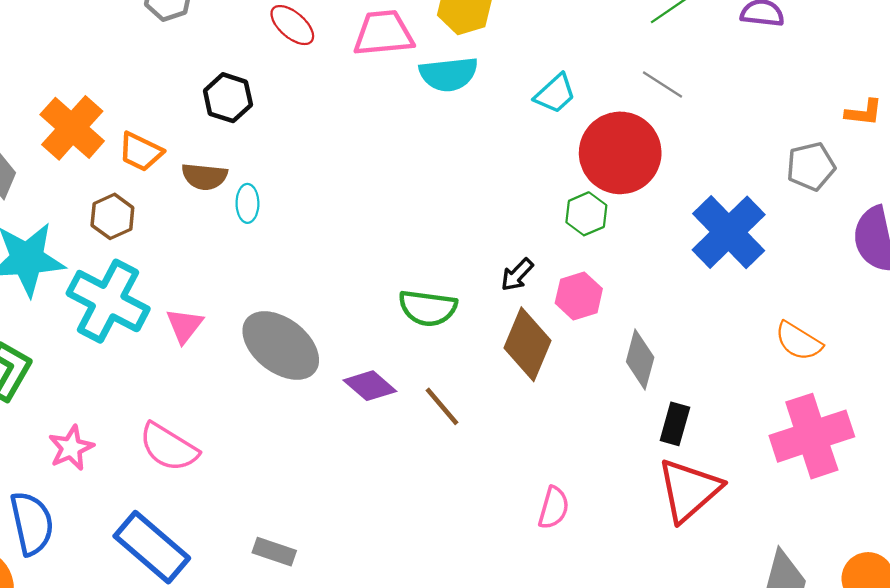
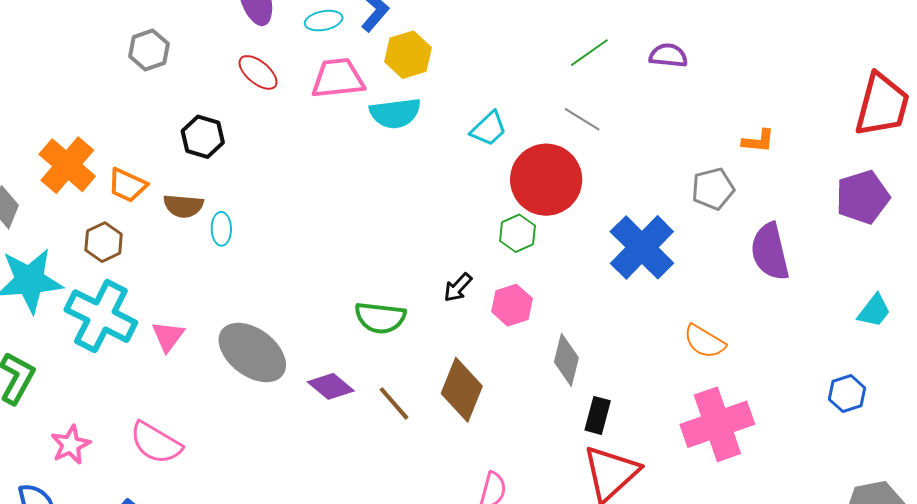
brown diamond: (527, 344) -> (462, 390), moved

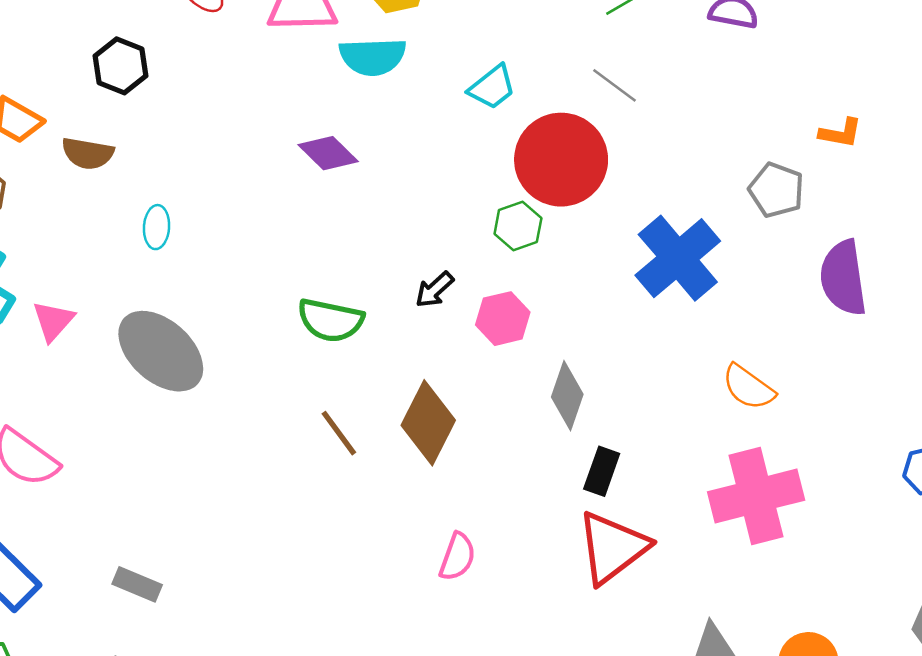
gray pentagon: (713, 189) -> (776, 190), turned 30
cyan ellipse: (221, 229) -> (157, 227), moved
purple diamond: (331, 386) -> (328, 153), moved

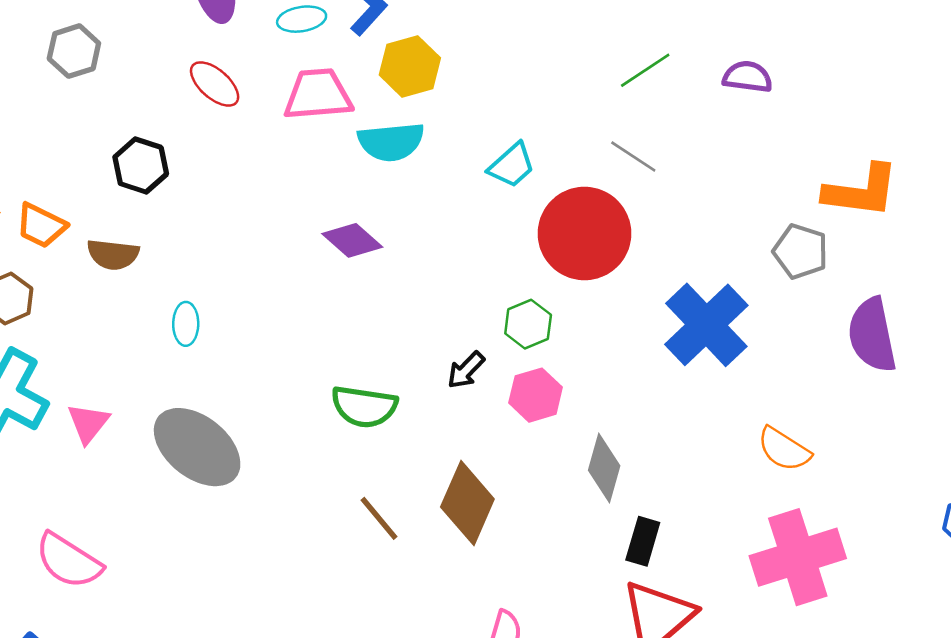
orange L-shape: (841, 133) -> (861, 191), size x1.8
green hexagon: (518, 226) -> (528, 324), moved

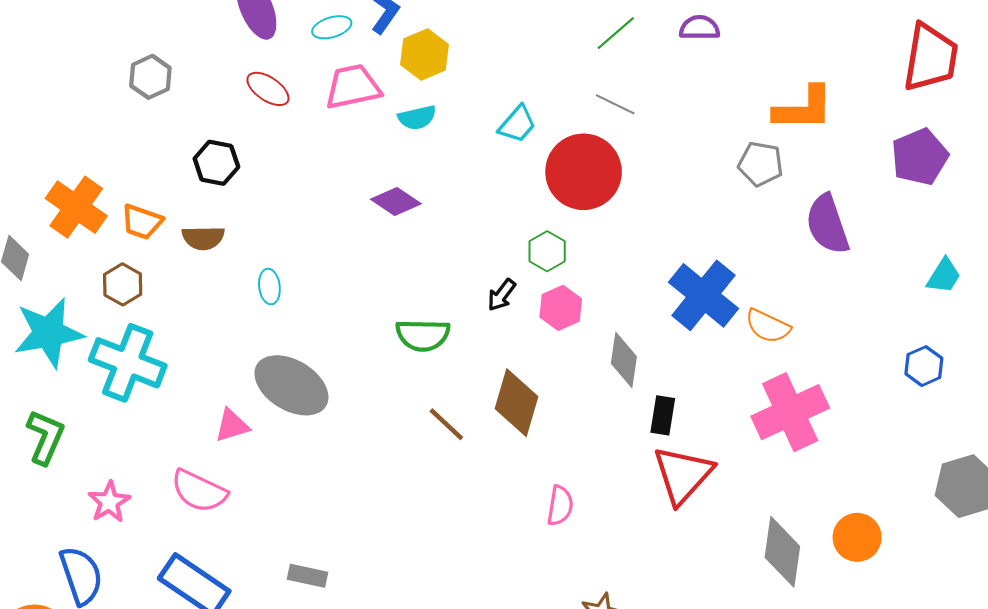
cyan semicircle: (391, 142) -> (417, 118), size x0.7
blue cross: (706, 325) -> (703, 295), moved
pink triangle: (88, 423) -> (232, 426), moved, turned 42

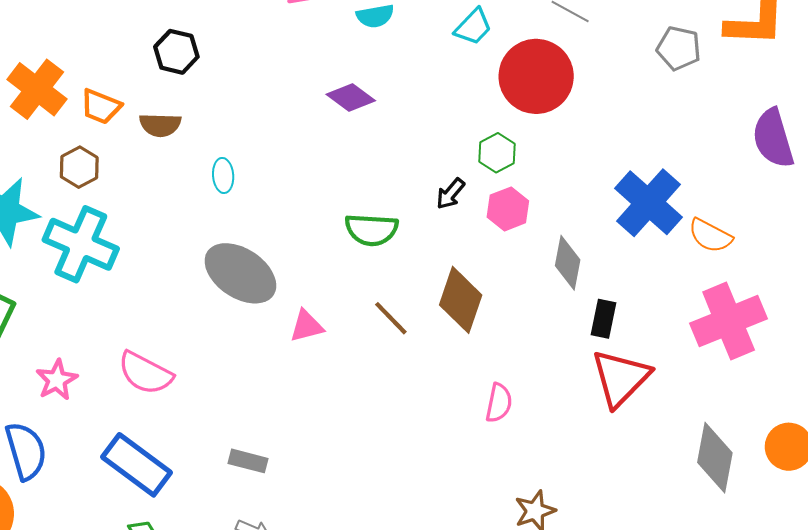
gray pentagon: (761, 164) -> (679, 48), moved
pink triangle: (232, 426) -> (306, 326), moved

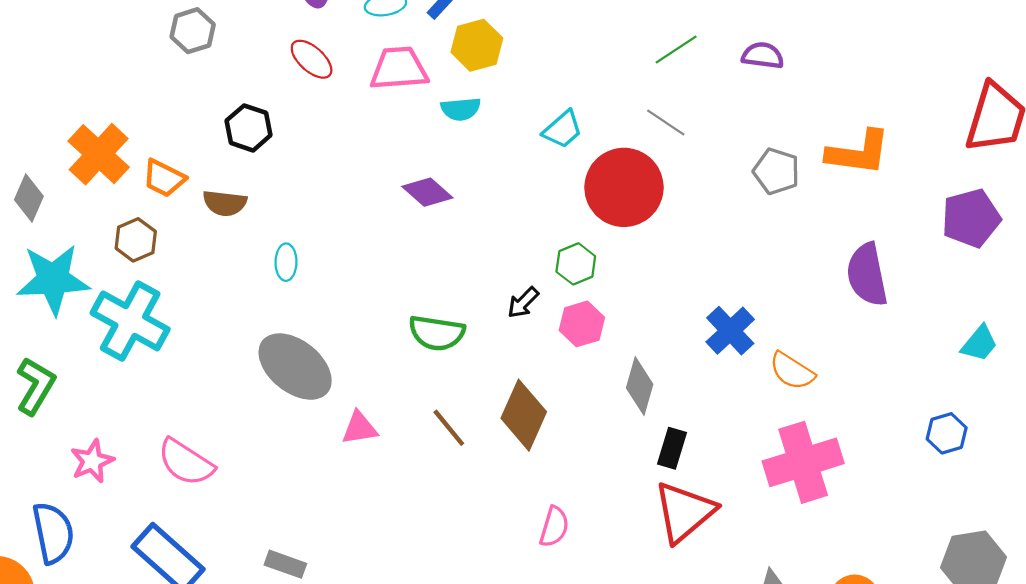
blue cross: (649, 203) -> (730, 331), size x0.7

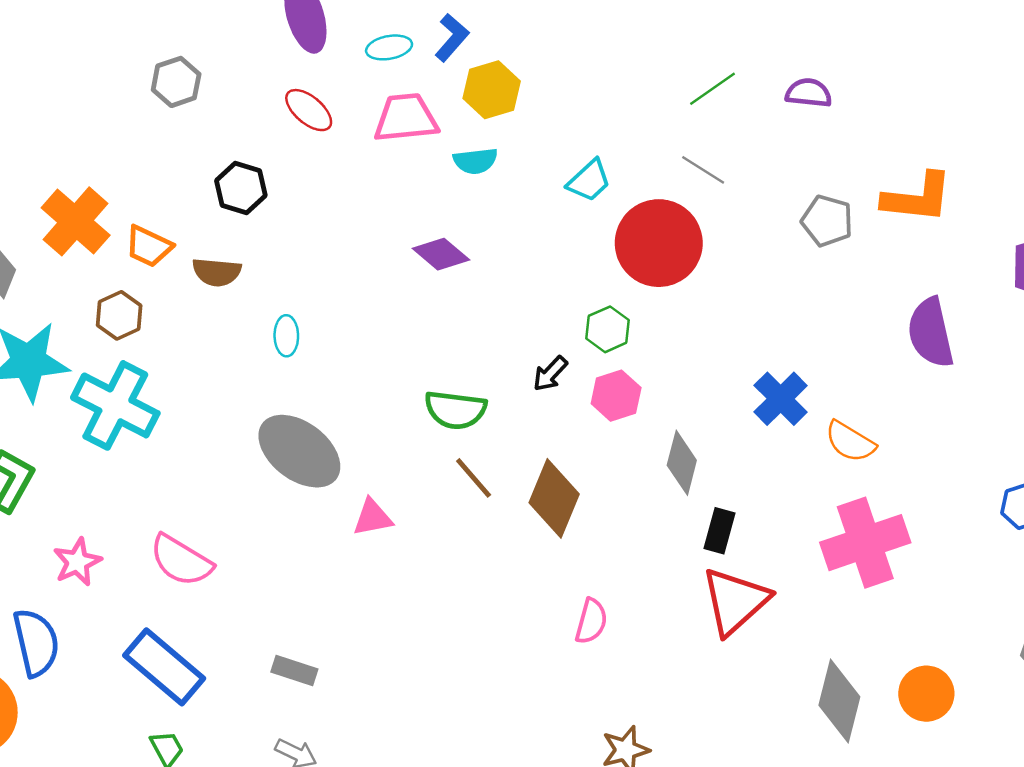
brown line: (449, 428) -> (474, 478), moved

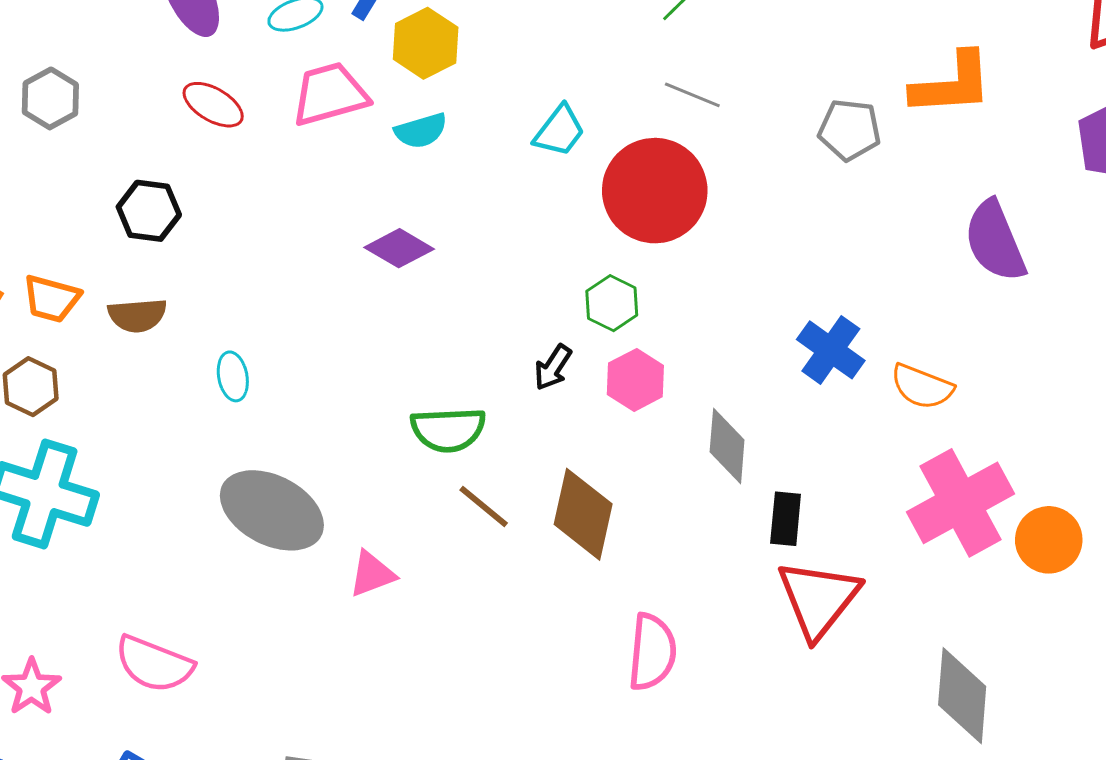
pink semicircle: (591, 621) -> (652, 652), size x1.4
orange circle: (926, 694) -> (1049, 540), moved

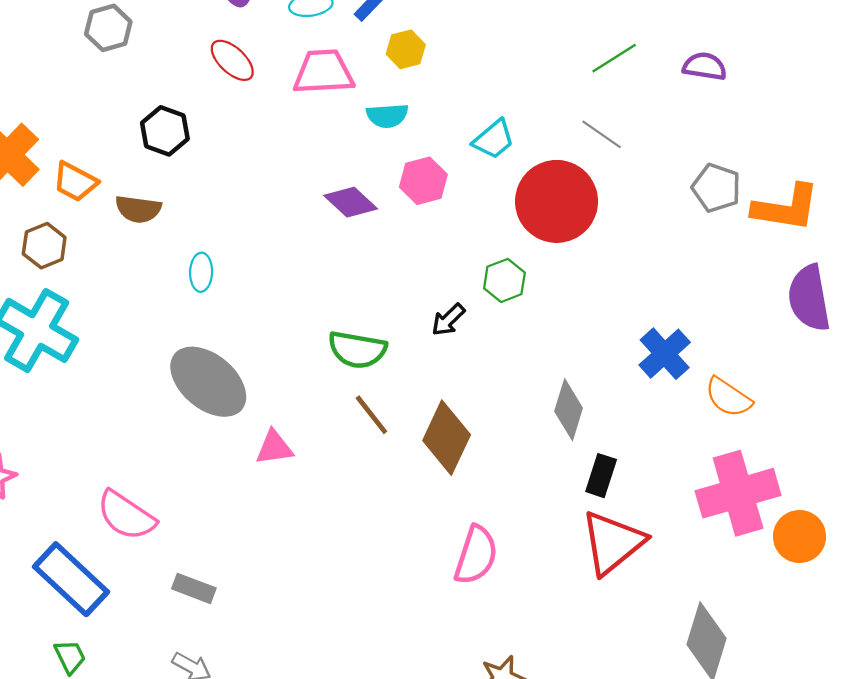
yellow hexagon: (426, 43) -> (406, 49), size x0.7
orange L-shape: (952, 84) -> (786, 208), moved
pink hexagon: (635, 380) -> (423, 181), moved
pink semicircle: (154, 664) -> (126, 516), moved

